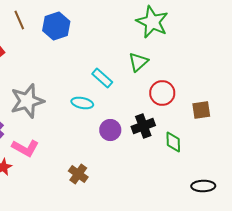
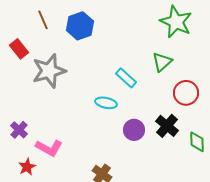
gray star: (27, 101) -> (49, 71), moved
black cross: (143, 126) -> (167, 126), turned -30

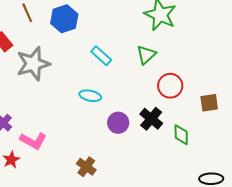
cyan rectangle: (126, 78) -> (101, 56), moved

